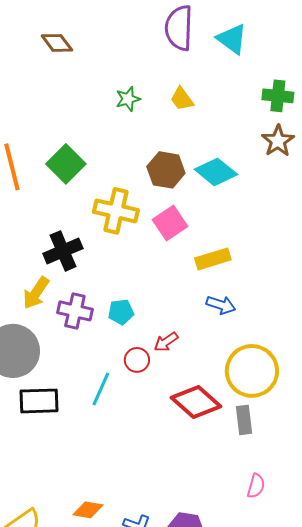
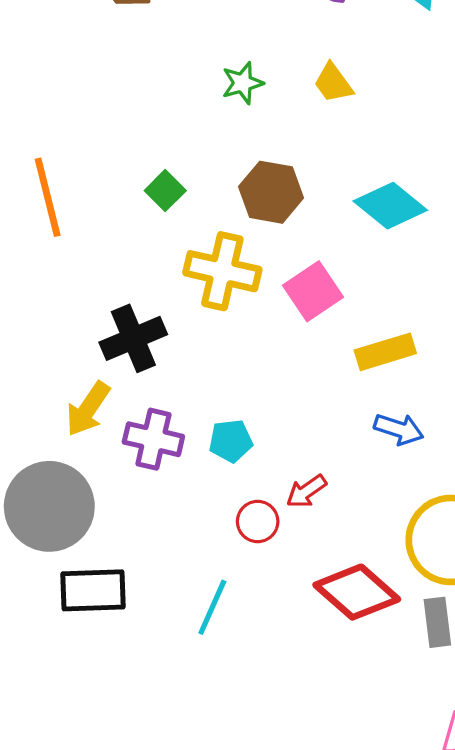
green square: (66, 164) -> (165, 191), moved, size x0.6
brown hexagon: (166, 170) -> (271, 192), moved
cyan line: (101, 389) -> (212, 607), moved

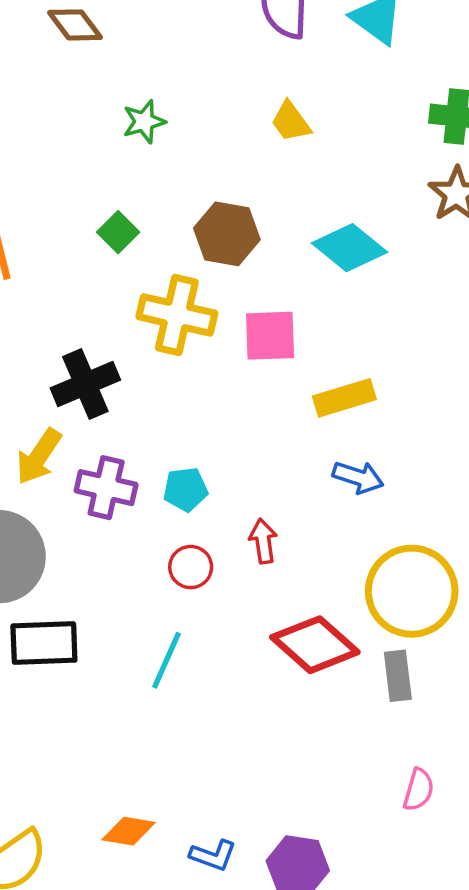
green star: (243, 83) -> (144, 122), moved
pink square: (313, 291) -> (270, 336), turned 32
red arrow: (306, 491) -> (263, 541), turned 117
red circle: (258, 522) -> (191, 567), moved

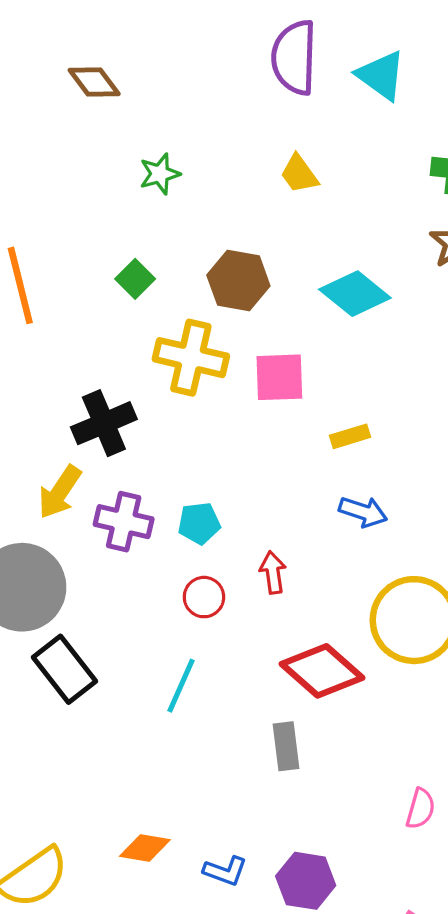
yellow rectangle: (344, 398) -> (350, 436), size x0.7
black rectangle: (44, 643) -> (65, 669), turned 54
gray rectangle: (398, 676) -> (286, 746), moved

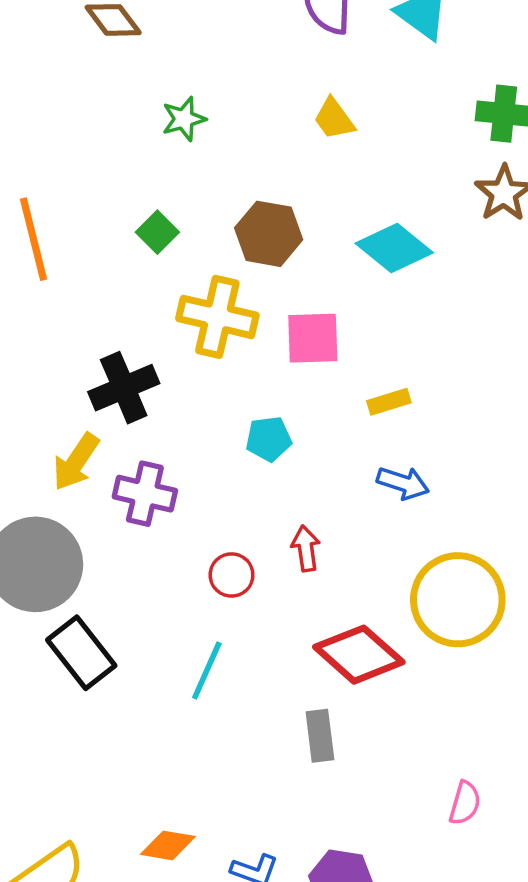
cyan pentagon: (199, 523) -> (269, 439), moved

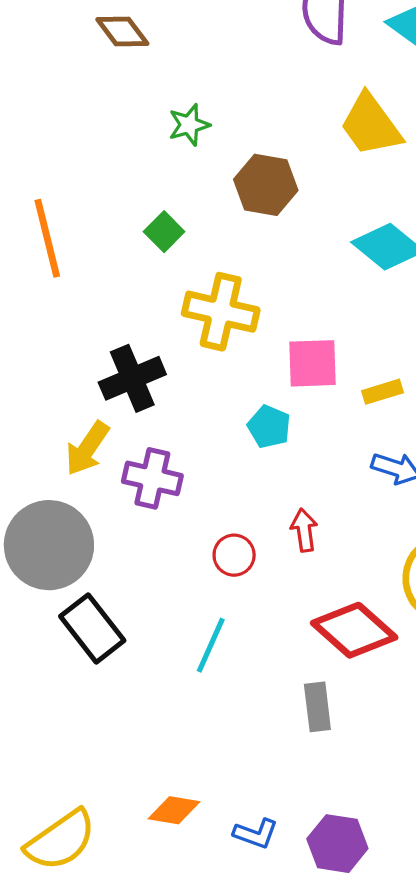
yellow trapezoid: (334, 119) -> (371, 125), moved, size x1.6
brown hexagon: (269, 234) -> (266, 185), moved
pink square: (313, 338) -> (312, 363), moved
cyan pentagon: (269, 439) -> (269, 427), turned 30

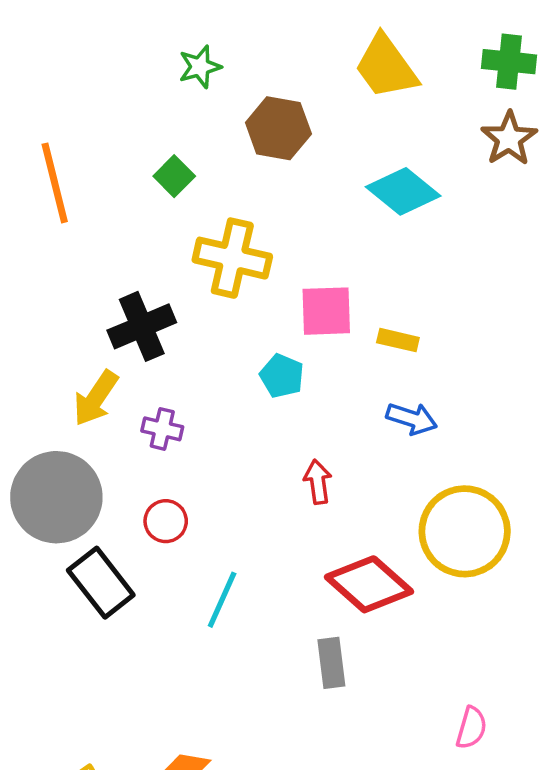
yellow rectangle: (382, 392) -> (398, 340), turned 30
purple cross: (152, 478) -> (162, 429), size x0.7
red circle: (234, 555) -> (166, 521), moved

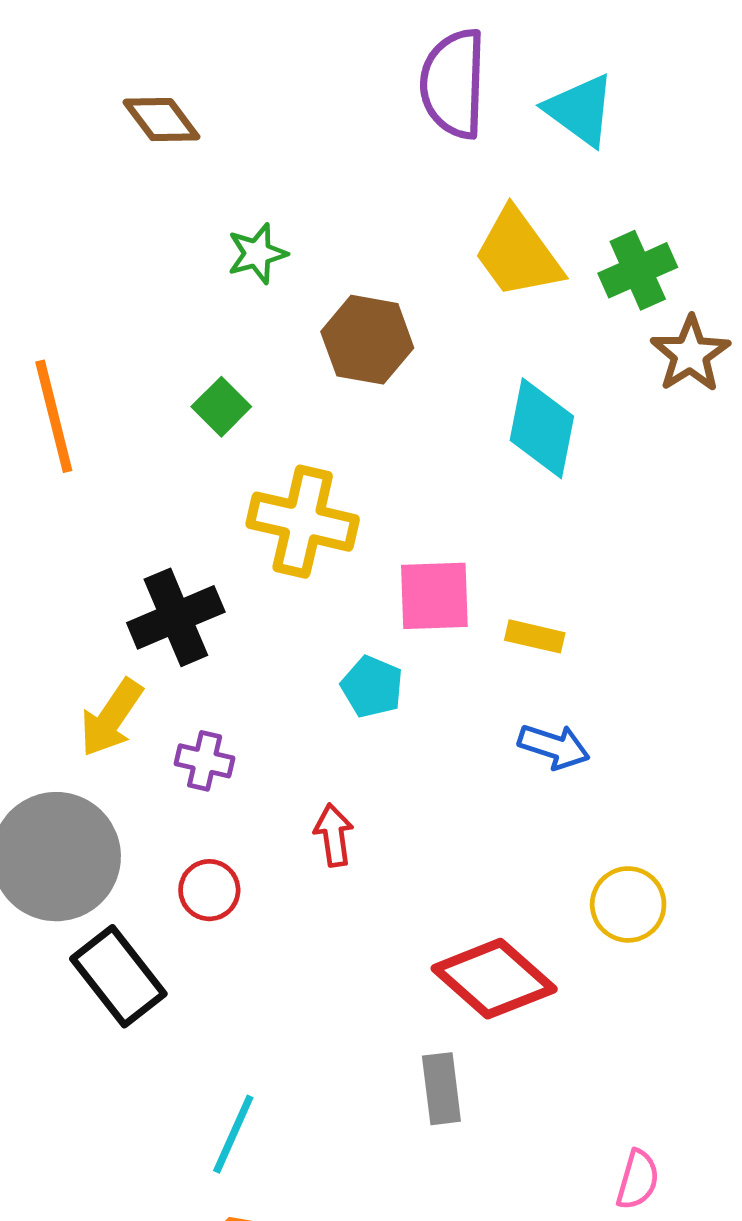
green cross: (509, 62) -> (638, 270), moved, turned -30
cyan diamond: (403, 191) -> (542, 428), turned 62
red arrow: (318, 482) -> (334, 835), moved
yellow circle: (465, 531) -> (628, 904), size x0.6
cyan line: (222, 600) -> (233, 1134), moved

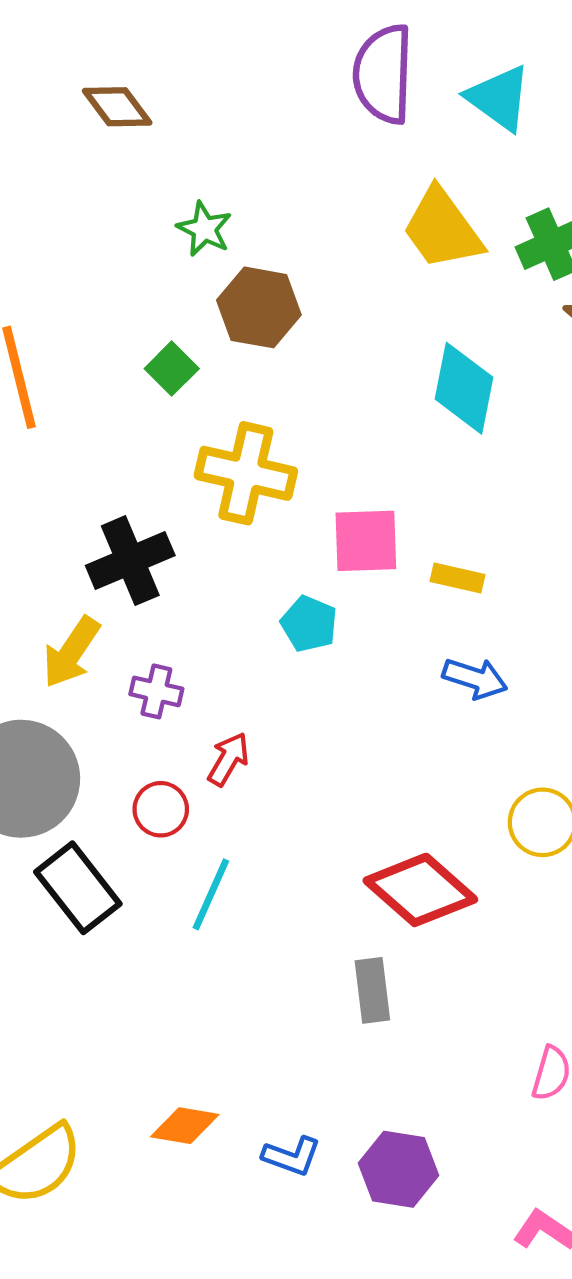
green star: (257, 254) -> (204, 229), turned -30
brown hexagon: (367, 340) -> (259, 307), moved
red arrow: (334, 835) -> (228, 759), moved, turned 38
cyan line: (233, 1134) -> (211, 894), moved

